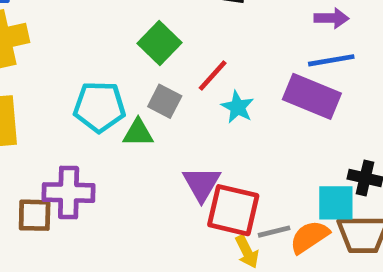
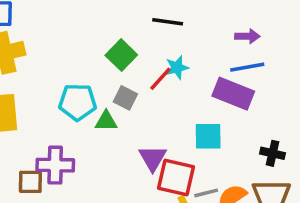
cyan star: (238, 107) -> (177, 68), moved, turned 30
cyan square: (336, 203) -> (208, 136), moved

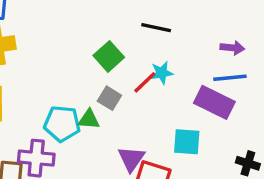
cyan pentagon: (78, 102) -> (62, 124), moved

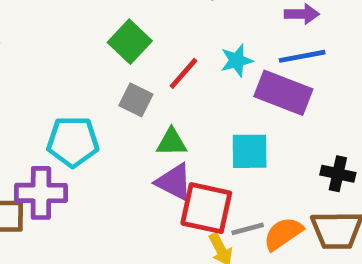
cyan star: (162, 73) -> (237, 61), moved
green triangle: (89, 119) -> (172, 142), moved
purple triangle: (131, 159) -> (174, 182), turned -32

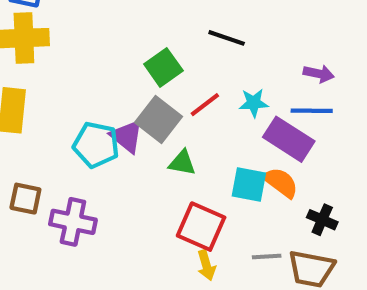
gray square: (136, 100) -> (159, 120), size x1.5
purple triangle: (174, 182) -> (127, 136), moved
purple cross: (41, 193) -> (73, 222), moved
gray line: (248, 229) -> (267, 257), moved
orange semicircle: (283, 234) -> (281, 182), moved, turned 60

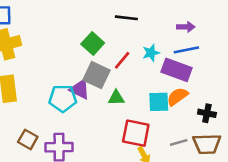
orange semicircle: (281, 182) -> (177, 97), turned -60
brown square: (25, 199) -> (28, 139), turned 30

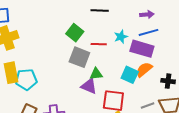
red line: (122, 60) -> (99, 44), turned 56
purple triangle: (80, 89) -> (89, 86), moved
cyan pentagon: (63, 98) -> (26, 80), moved
cyan square: (159, 102) -> (130, 75), turned 30

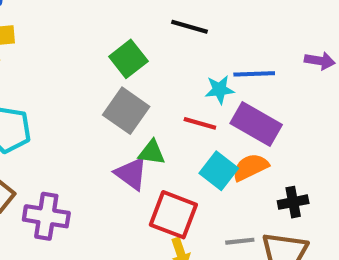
purple arrow: (147, 15) -> (320, 61), moved
blue line: (149, 32) -> (254, 74), moved
red line: (99, 44) -> (200, 123), moved
black cross: (168, 81) -> (293, 202), turned -32

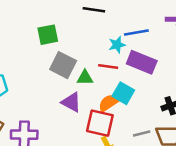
green square: (128, 59) -> (48, 35), moved, turned 35
green triangle: (152, 152) -> (85, 78), moved
orange semicircle: (250, 167) -> (109, 103), moved

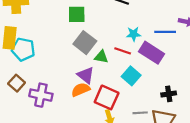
blue line: (136, 33) -> (165, 32), moved
orange semicircle: (109, 103) -> (81, 90), moved

